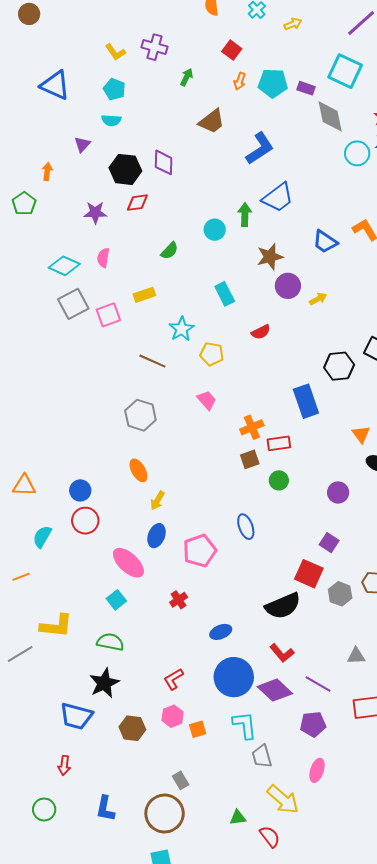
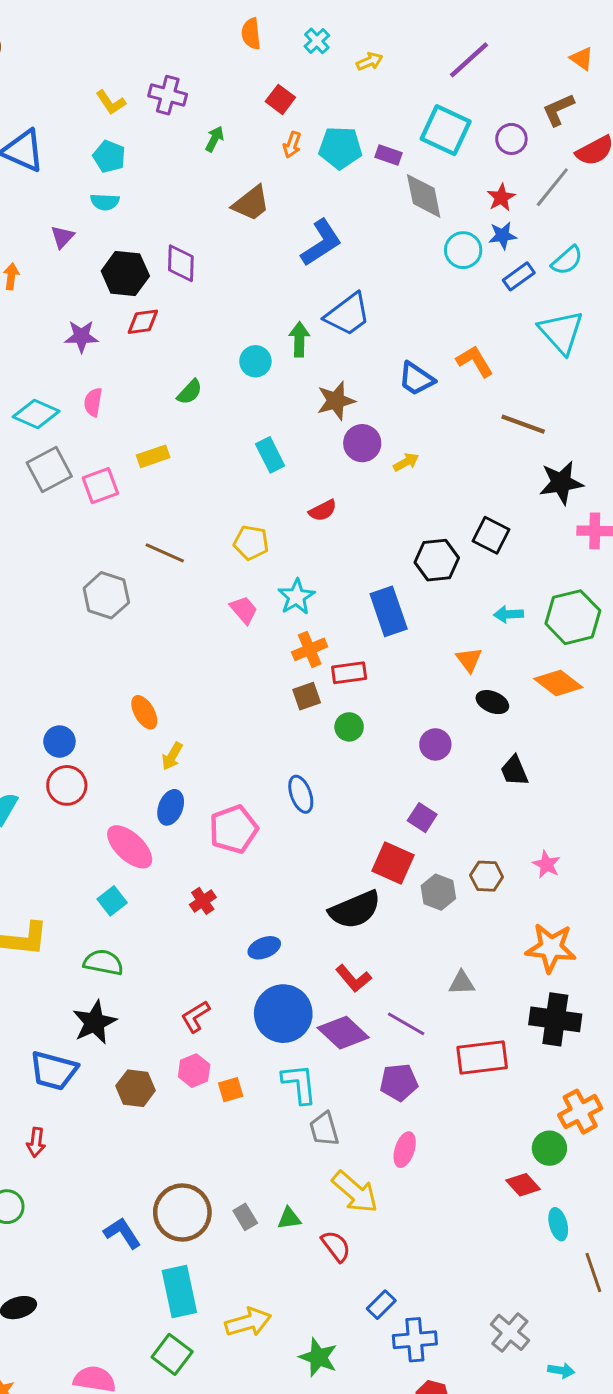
cyan star: (182, 329) -> (296, 597), moved
gray hexagon: (140, 415) -> (106, 595), moved
gray rectangle: (181, 780) -> (245, 1217), moved
blue L-shape: (105, 808) -> (122, 1233), moved, turned 136

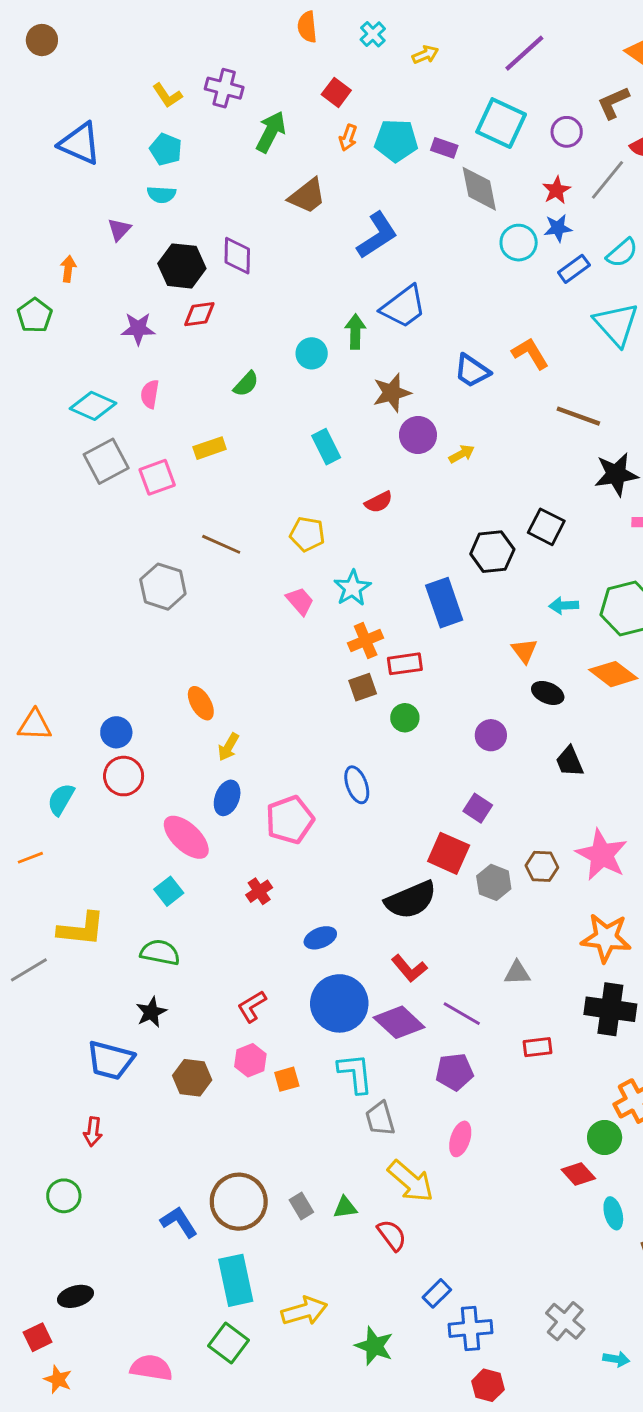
green arrow: (215, 139) -> (271, 132), size x1.6
pink star: (547, 864) -> (602, 855), size x1.8
black star: (95, 1022) -> (151, 1012), size x0.7
red rectangle: (482, 1057) -> (538, 1047), size x0.6

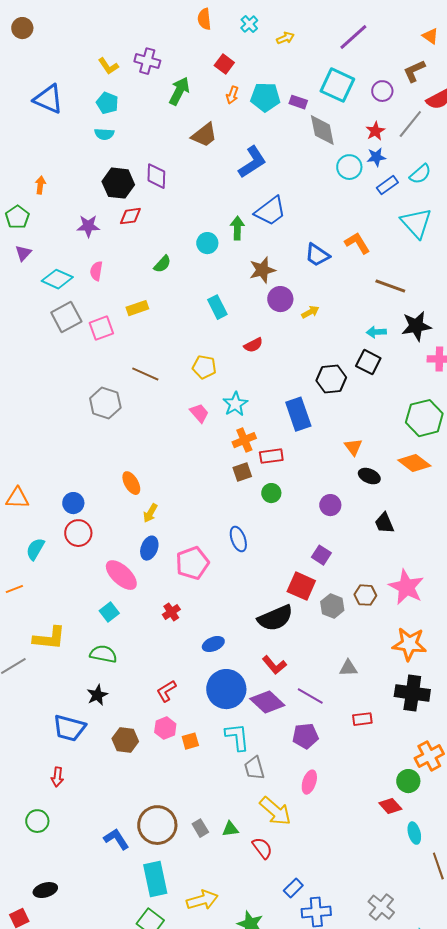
purple triangle: (119, 229) -> (23, 253), moved
cyan arrow: (564, 606) -> (376, 332), moved

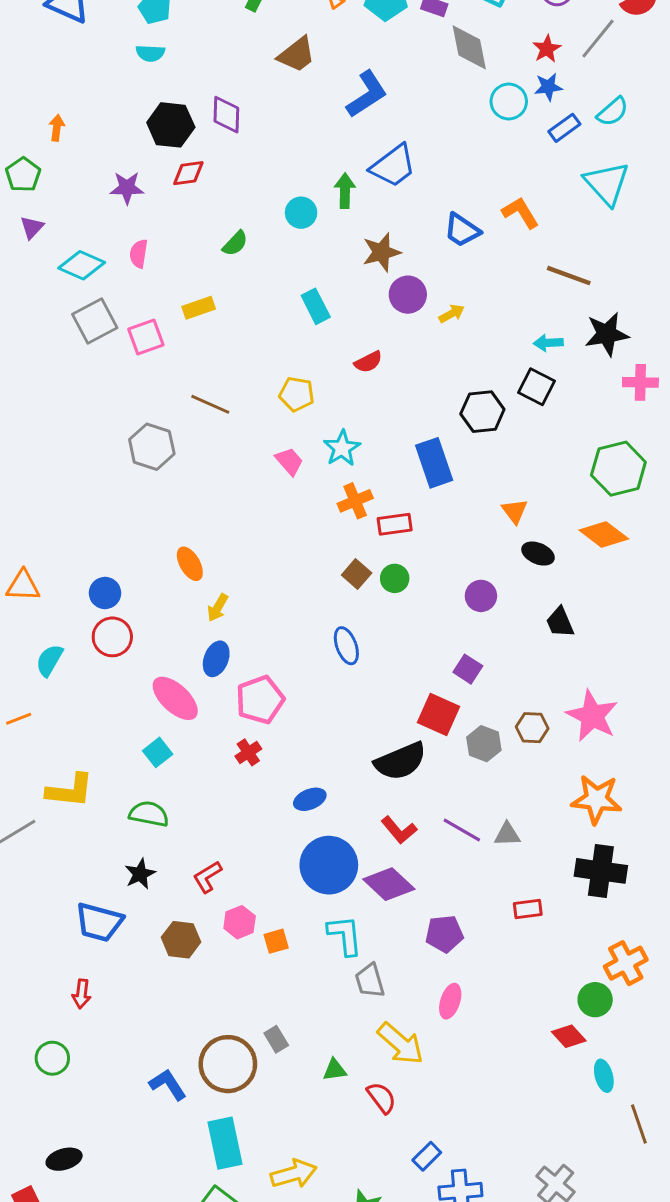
brown square: (242, 472) -> (357, 574), moved, turned -30
pink pentagon: (192, 563) -> (260, 700), moved
red L-shape: (166, 691) -> (207, 877), moved
purple line: (310, 696) -> (462, 830), moved
gray rectangle: (200, 828) -> (276, 1039), moved

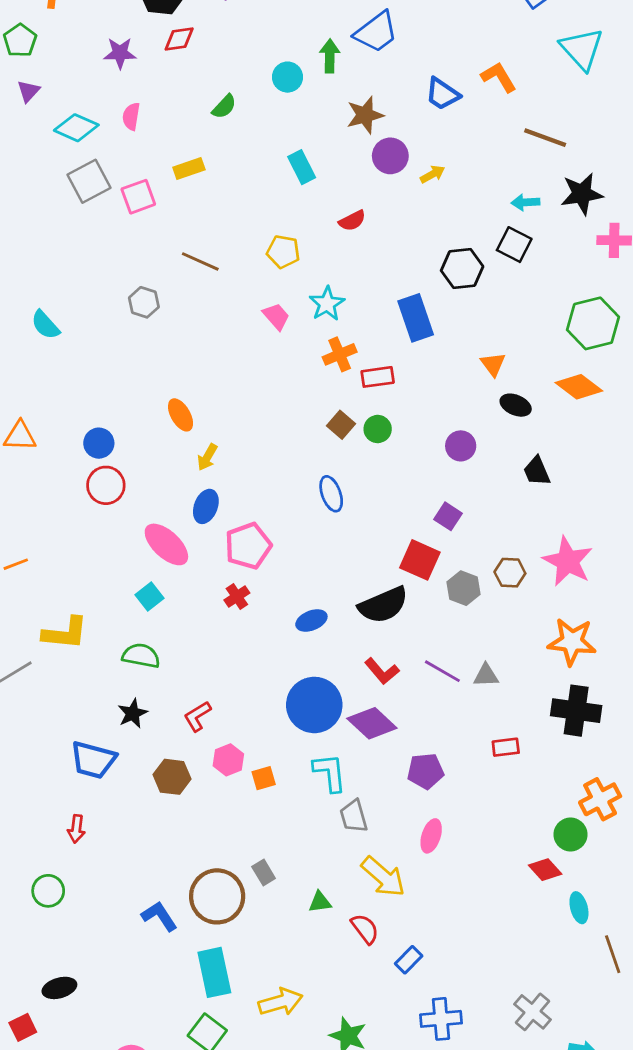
gray hexagon: (152, 447) -> (144, 302), size x0.7
cyan semicircle: (49, 660) -> (45, 325), moved, turned -72
blue ellipse: (310, 799) -> (311, 620), moved
blue rectangle: (427, 1156) -> (409, 960), moved

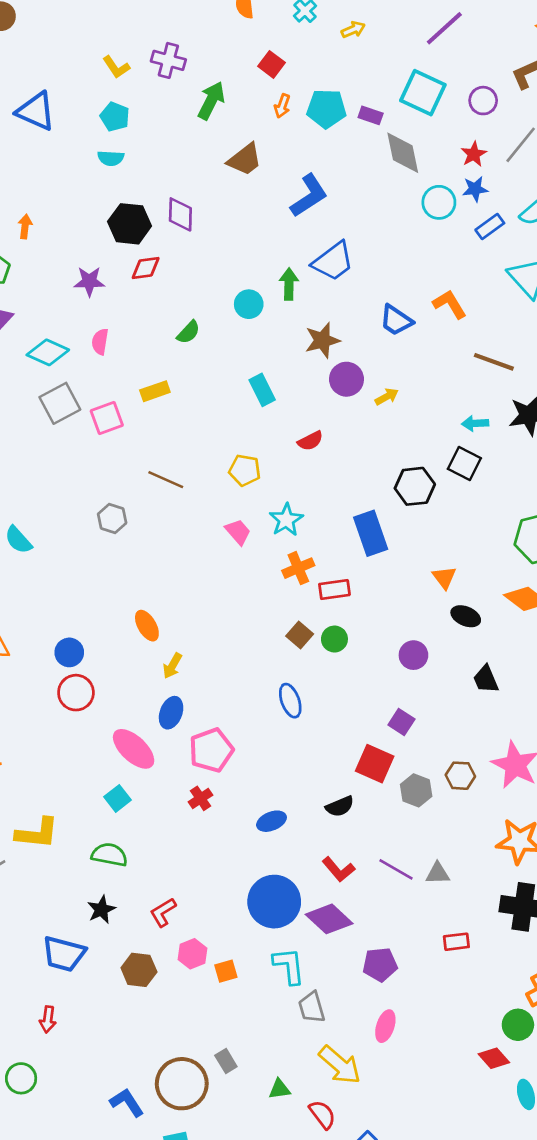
black semicircle: (383, 605) -> (340, 806), size x0.6

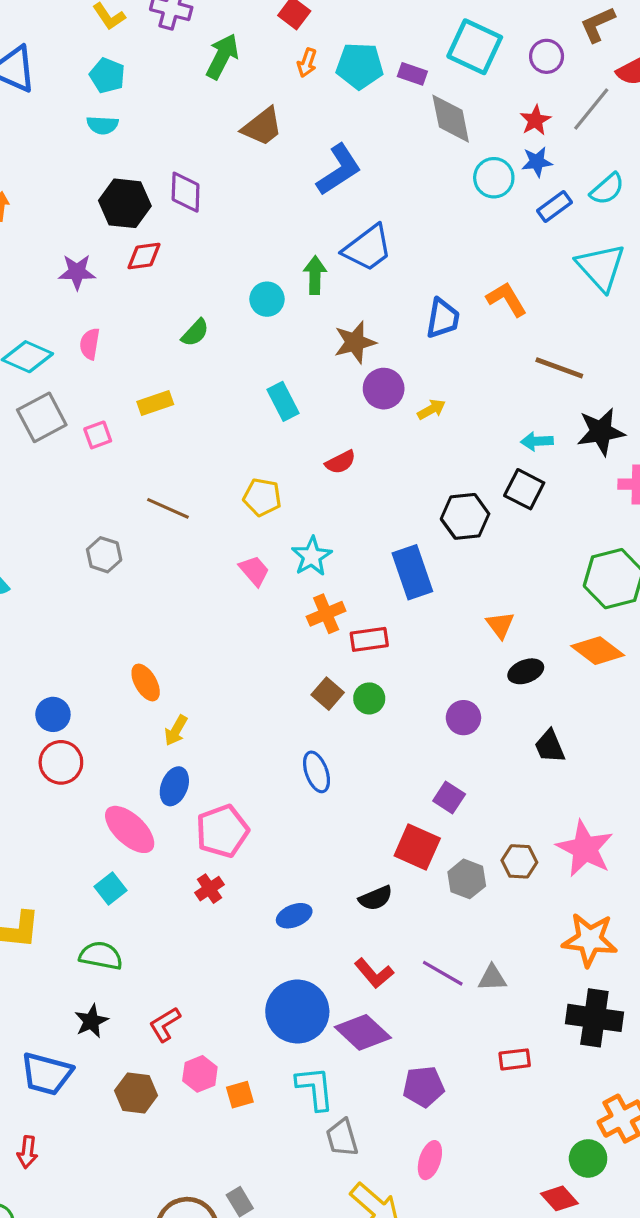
blue trapezoid: (396, 320) -> (443, 318), turned -114
pink square: (107, 418) -> (98, 435), size x0.7
black ellipse: (466, 616) -> (526, 671), turned -44

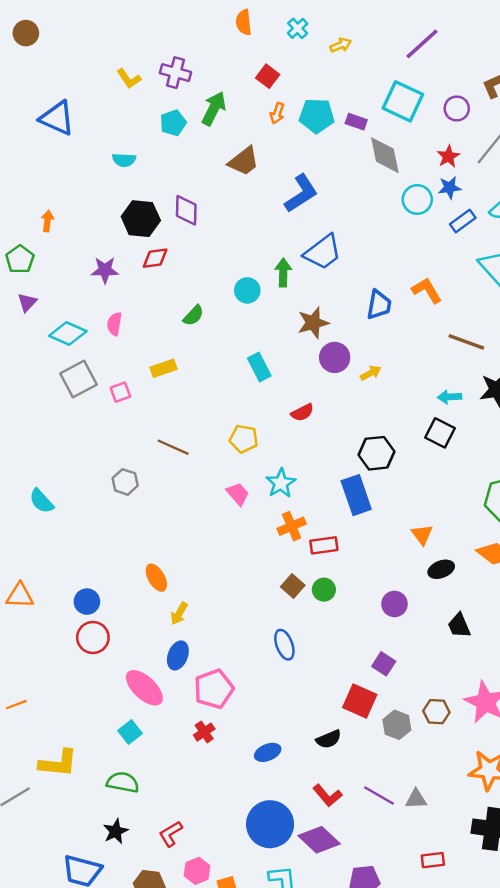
cyan pentagon: (107, 76) -> (173, 123), moved, turned 30
black hexagon: (465, 516) -> (377, 453), moved

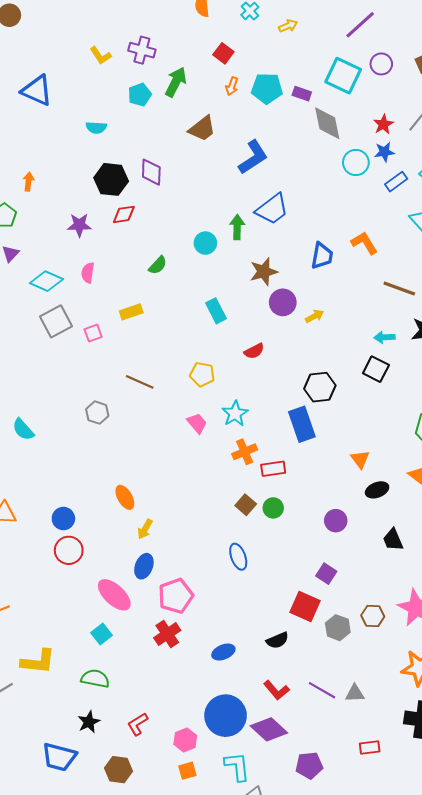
purple circle: (457, 109) -> (381, 64), moved
red cross: (204, 732) -> (167, 634), size x1.4
pink hexagon: (197, 871) -> (185, 740), moved

